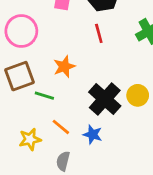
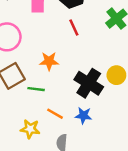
orange star: (64, 67) -> (49, 61), turned 30
yellow star: (30, 139) -> (30, 129), turned 30

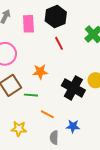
blue star: (83, 116) -> (73, 126), moved
yellow star: (30, 129) -> (19, 129), moved

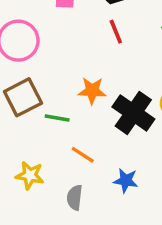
orange star: (40, 72) -> (92, 91), moved
gray semicircle: (54, 138) -> (75, 198), moved

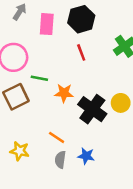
green line: (57, 118) -> (39, 78), moved
gray semicircle: (75, 198) -> (60, 160), moved

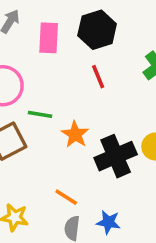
orange star: (64, 93) -> (75, 134), turned 30
black cross: (92, 109) -> (116, 156), turned 32

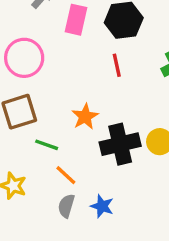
green line: (40, 114) -> (47, 145), moved

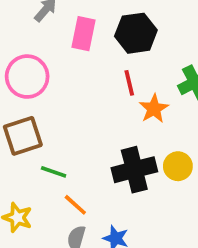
orange star: (85, 117) -> (154, 109), moved

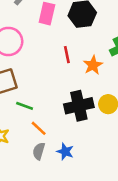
red line: (129, 83) -> (67, 55), moved

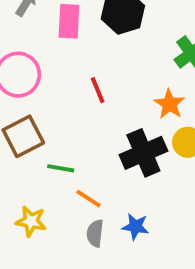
red line: (67, 55) -> (98, 90), moved
orange star: (93, 65) -> (169, 104), moved

